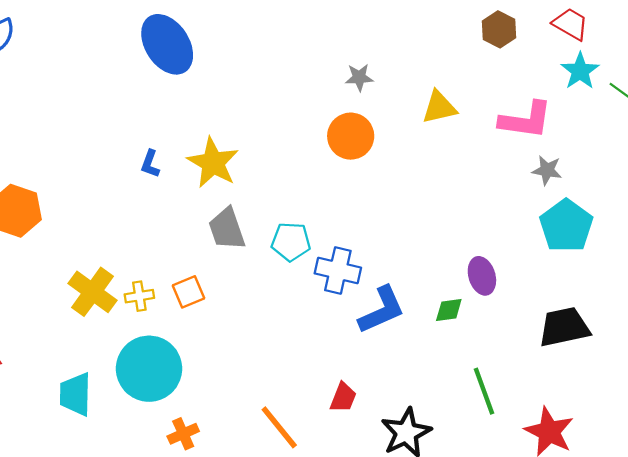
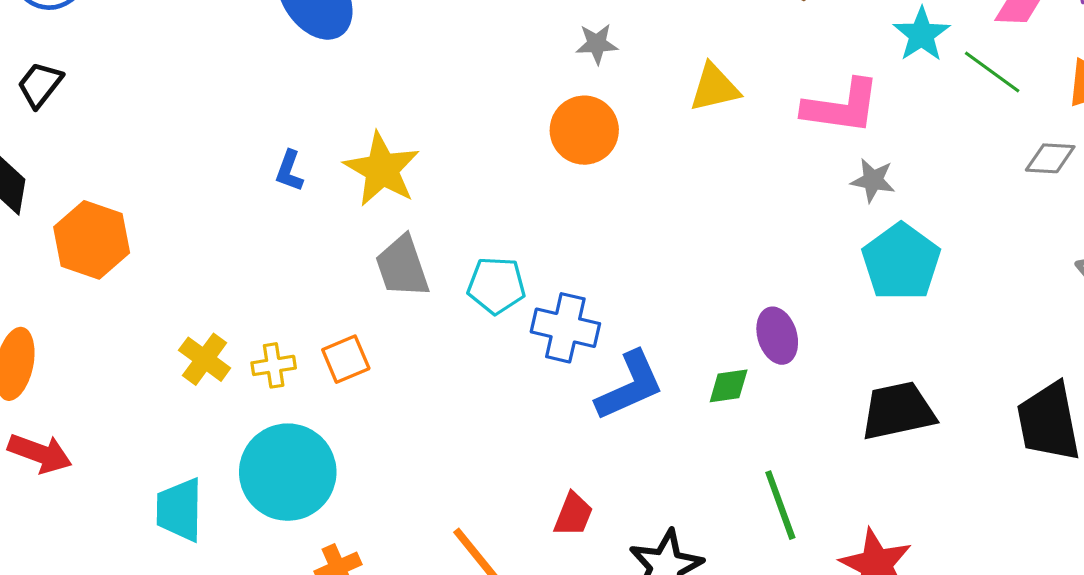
yellow cross: (92, 292) -> (205, 359), size x0.7

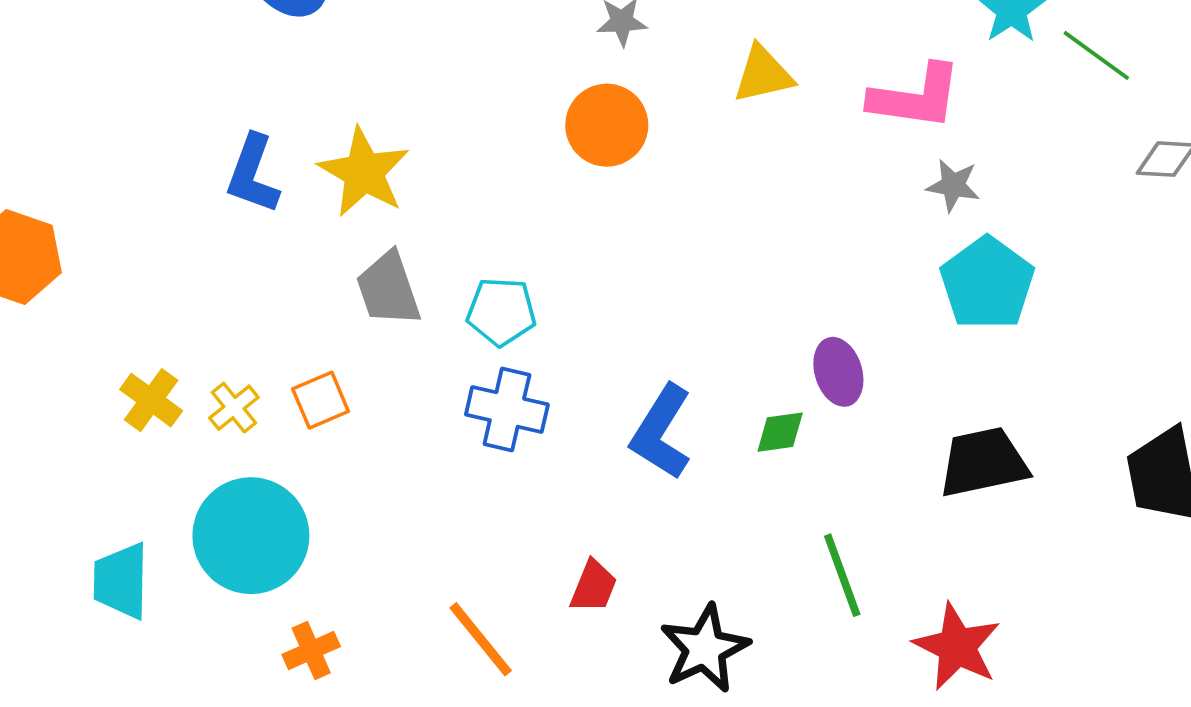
blue L-shape: (289, 171) -> (253, 174), size x1.6
blue cross: (565, 328) -> (507, 409), moved
yellow cross: (274, 365) -> (234, 408), turned -30
blue L-shape: (630, 386) -> (661, 432), turned 146

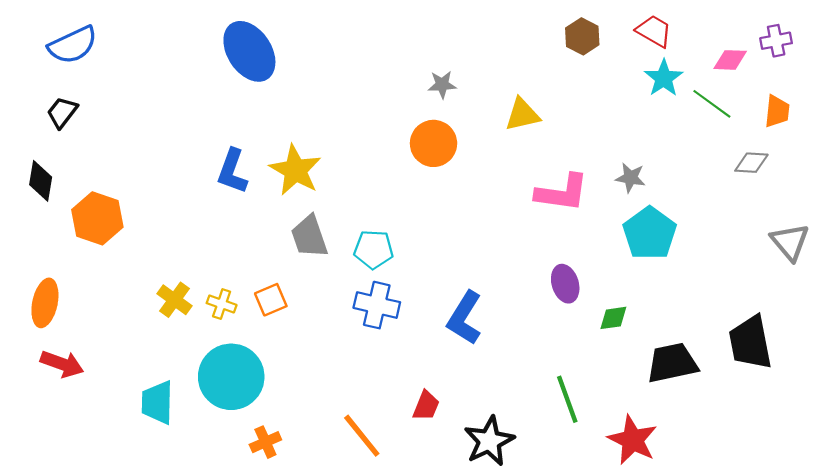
pink L-shape: (916, 97) -> (562, 193), moved
yellow cross: (234, 408) -> (222, 304), turned -32
green diamond: (780, 432) -> (613, 318), moved
black trapezoid: (983, 462) -> (672, 363), moved

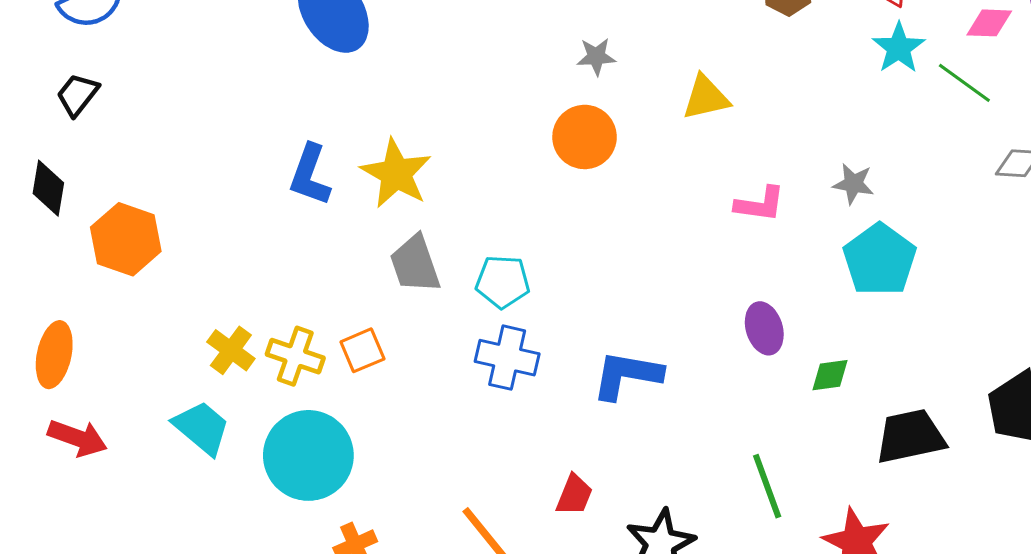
pink L-shape: (562, 193) -> (760, 204), size x0.7
yellow cross: (222, 304) -> (295, 356), size x1.4
blue L-shape: (465, 318) -> (627, 375), turned 68
cyan trapezoid: (157, 402) -> (202, 428), moved, turned 129

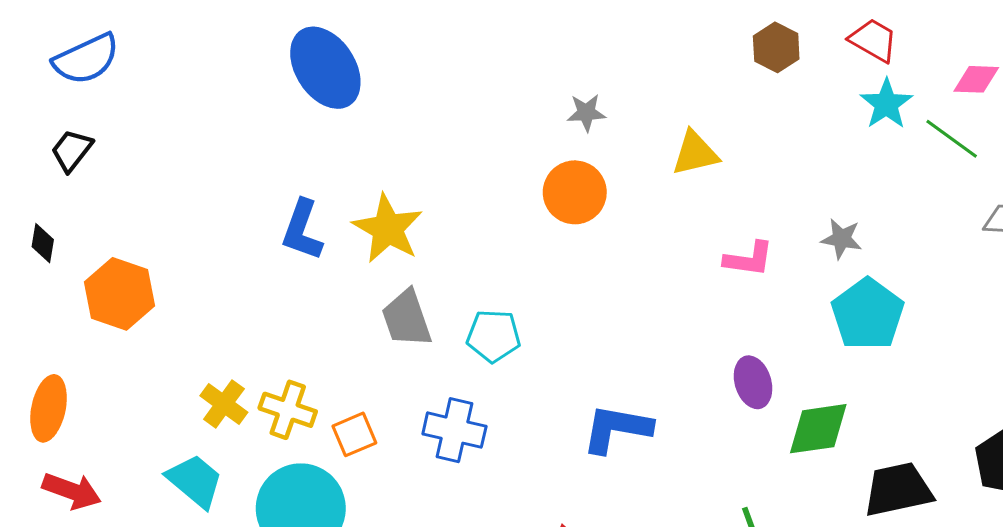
black diamond: (48, 188) -> (43, 243), size x0.7
orange square: (362, 350) -> (354, 434), moved
blue cross: (507, 358) -> (454, 430), moved
green diamond: (830, 375) -> (818, 429), size x1.6

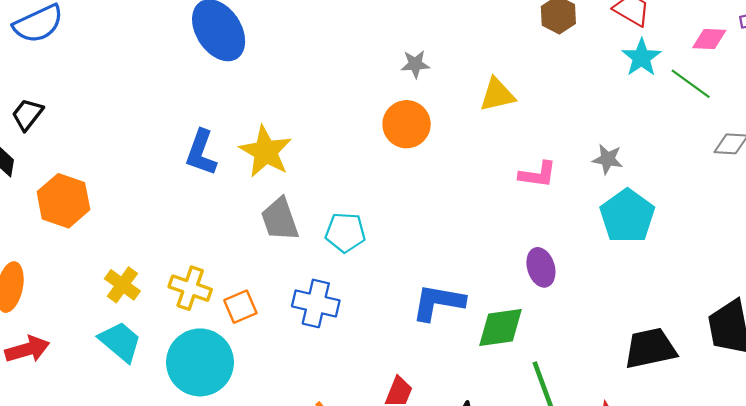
black trapezoid: (72, 150) -> (27, 114), moved
yellow cross: (224, 404) -> (122, 285), moved
green diamond: (818, 429) -> (501, 327), moved
red arrow: (72, 491) -> (27, 349), turned -36

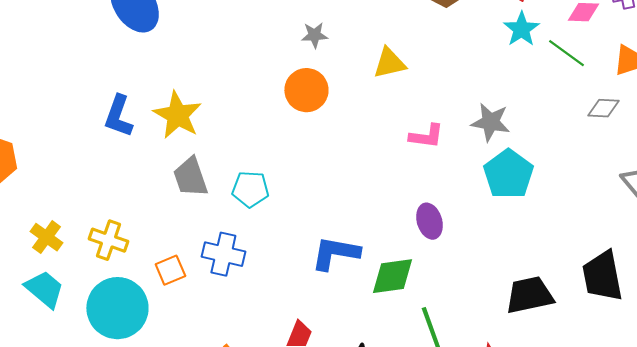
gray star: (608, 159) -> (490, 122), size x1.4
orange square: (240, 307) -> (170, 270), moved

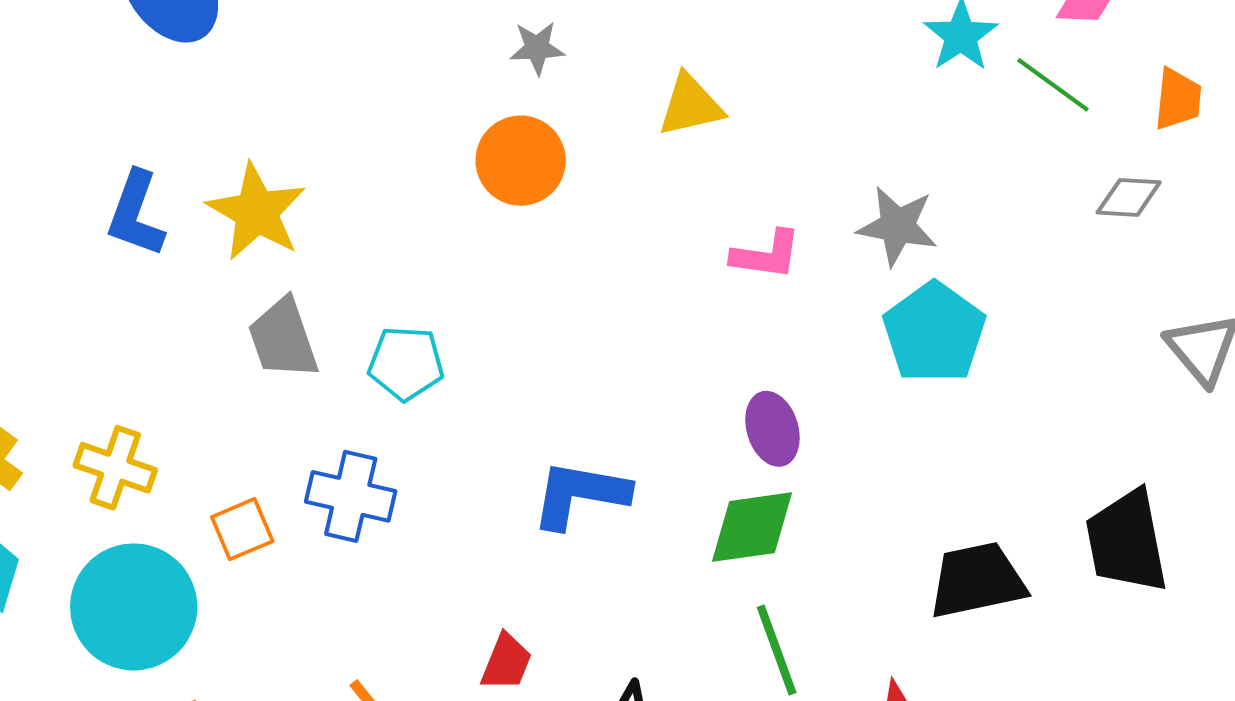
green diamond: (392, 276) -> (752, 527), moved

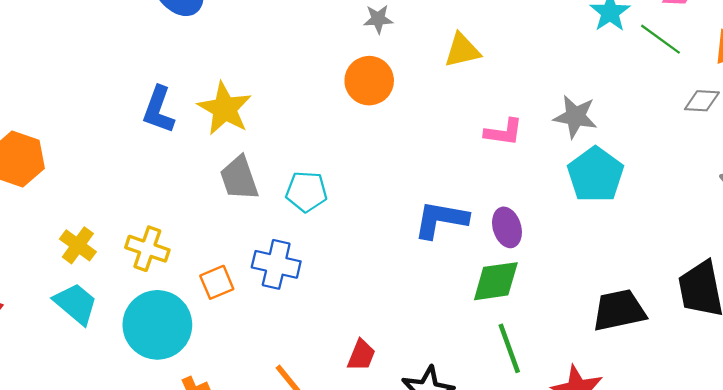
blue L-shape: (580, 494) -> (441, 220), moved

